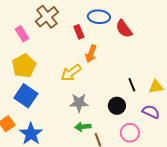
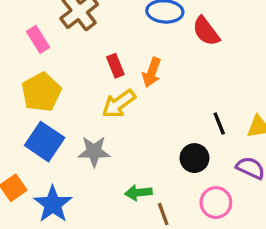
red rectangle: (79, 32) -> (115, 66), moved
gray star: (79, 103) -> (94, 151), moved

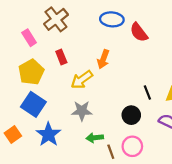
red rectangle: (115, 66) -> (61, 57), moved
gray star: (94, 151) -> (82, 111), moved
pink circle: (216, 203) -> (132, 146), moved
blue star: (53, 204) -> (48, 134), moved

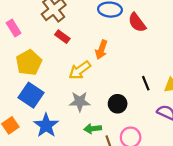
pink rectangle: (29, 38) -> (14, 28), moved
red rectangle: (61, 57) -> (62, 37), moved, turned -32
black circle: (131, 115) -> (118, 104), moved

